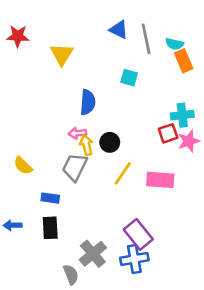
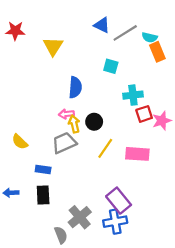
gray line: (146, 39) -> (125, 33), turned 70
cyan cross: (182, 115) -> (133, 95), moved
gray trapezoid: (75, 167) -> (64, 143), turned 40

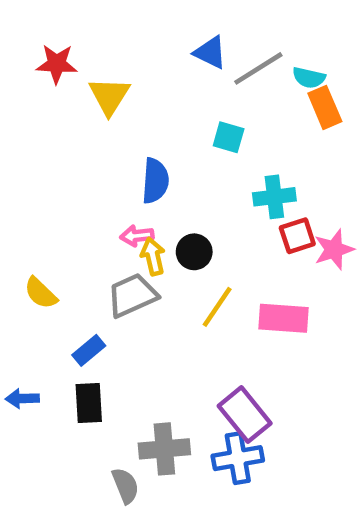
red star: (15, 31) -> (57, 64), moved
blue rectangle: (43, 169) -> (89, 350), turned -48
gray cross: (80, 217) -> (164, 449), turned 35

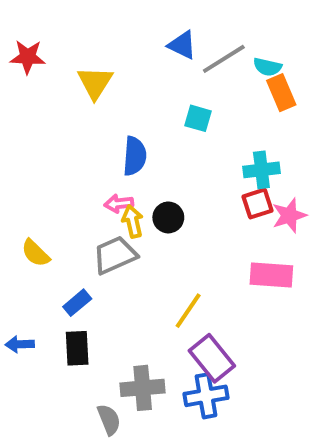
red star: (57, 64) -> (28, 57), moved
cyan cross: (274, 197) -> (261, 170), moved
yellow line: (217, 307) -> (188, 311), moved
pink rectangle: (284, 318) -> (271, 275), moved

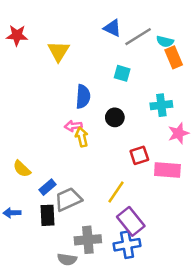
red square: (258, 204) -> (139, 155), moved
black circle: (168, 217) -> (115, 117), moved
yellow semicircle: (36, 253) -> (22, 169), moved
gray trapezoid: (115, 255) -> (68, 199), moved
gray semicircle: (109, 420) -> (67, 259), turned 120

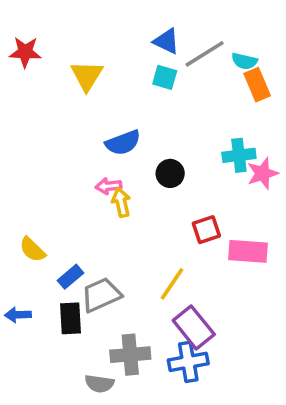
cyan square: (122, 73) -> (165, 77), moved
blue semicircle: (83, 97) -> (123, 143), turned 65
pink star: (178, 133) -> (263, 173), moved

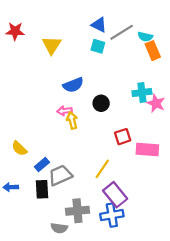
pink star: (263, 173) -> (156, 103), turned -30

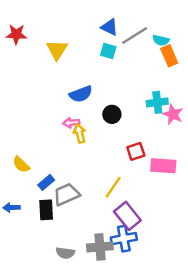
gray cross: (77, 211) -> (100, 247), moved

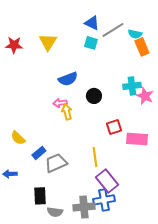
red star: (16, 34) -> (14, 45), moved
yellow line: (113, 187) -> (95, 157), turned -42
black rectangle: (46, 210) -> (40, 196), moved

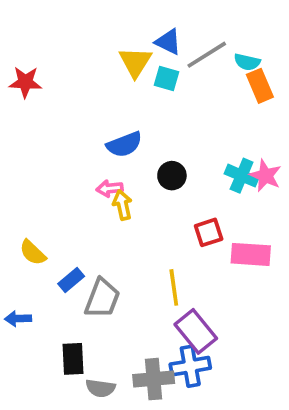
yellow triangle: (48, 42) -> (135, 62), moved
cyan cross: (132, 86) -> (242, 176), moved, turned 30
gray trapezoid: (56, 163) -> (102, 298), turned 135

